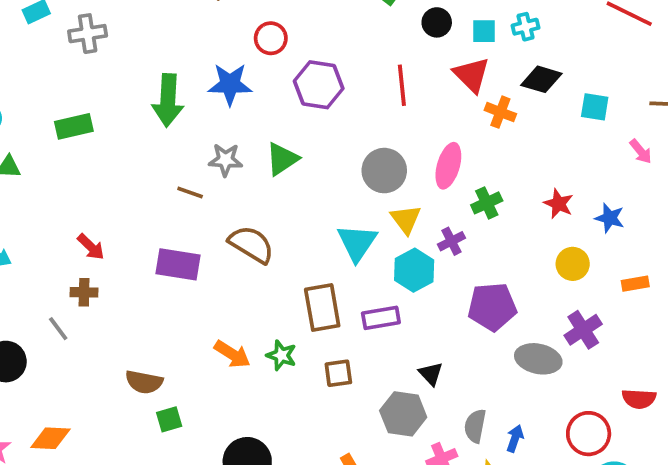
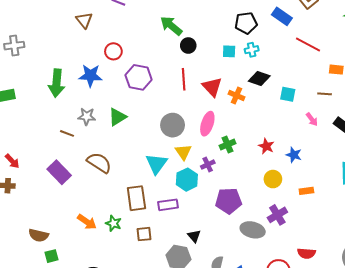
black circle: (437, 22) -> (188, 46), moved
red triangle: (471, 75) -> (212, 87), moved
purple rectangle: (178, 264) -> (59, 172), turned 35

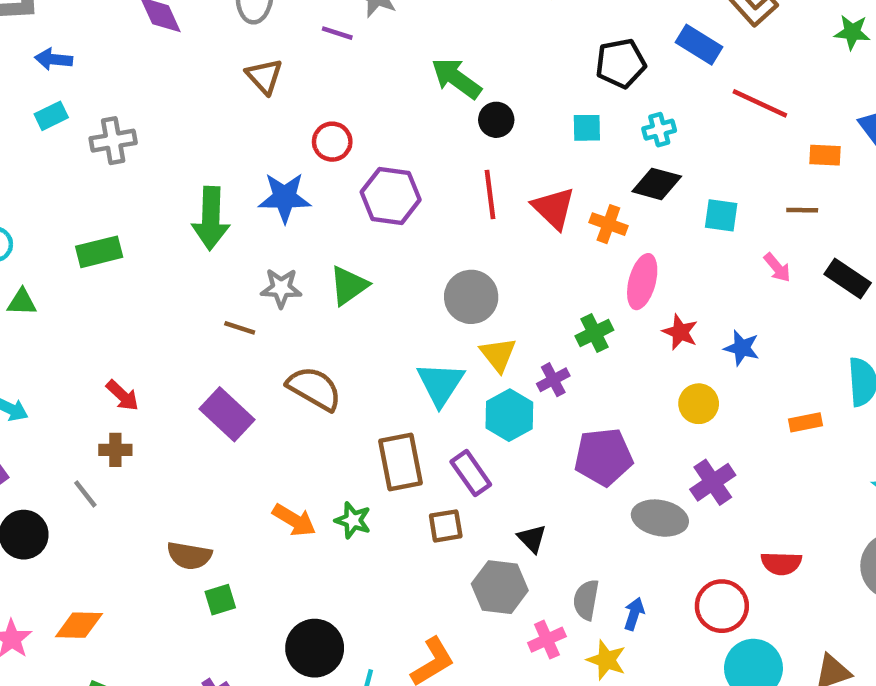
cyan cross: (252, 50) -> (659, 130), moved
pink ellipse: (207, 124) -> (642, 282), moved
orange rectangle: (306, 191) -> (805, 422), moved
purple rectangle: (168, 205) -> (471, 473), turned 66
brown square: (144, 234) -> (446, 526), moved

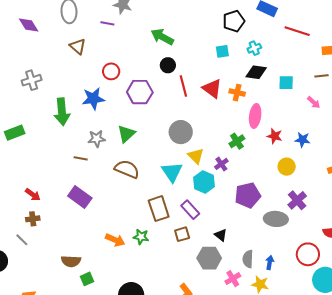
black circle: (496, 120) -> (168, 65), moved
gray cross: (113, 141) -> (32, 80), moved
brown semicircle: (314, 388) -> (127, 169), moved

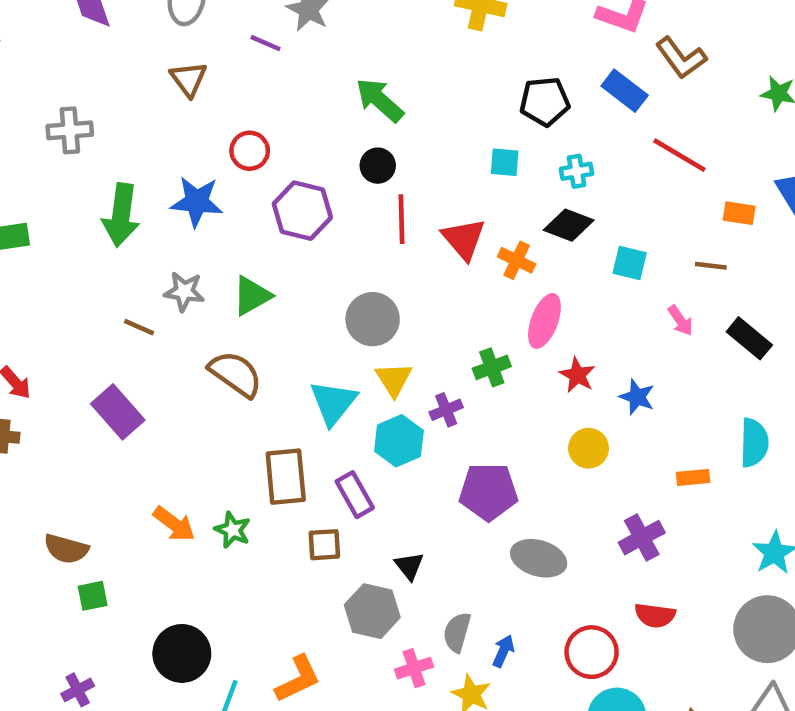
purple cross: (297, 200) -> (642, 538), moved

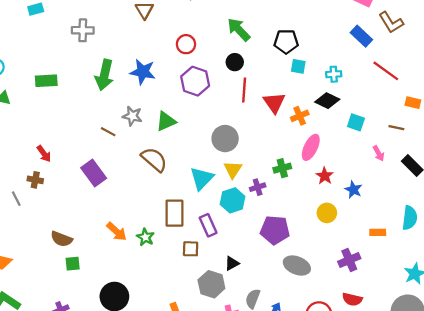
black pentagon: (545, 101) -> (286, 42), moved
red circle: (250, 151) -> (186, 44), moved
orange cross: (517, 260) -> (300, 116), turned 36
black triangle: (409, 566) -> (232, 263), turned 35

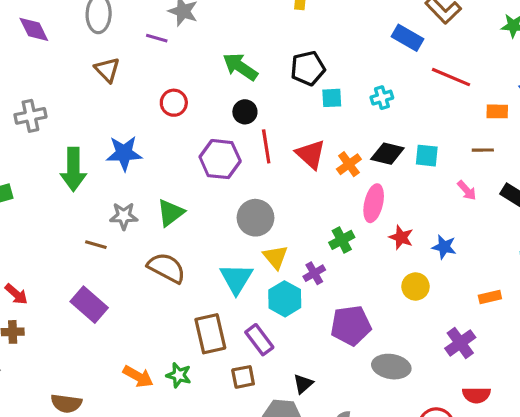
purple hexagon: (195, 81) -> (220, 159), moved
black diamond: (327, 101) -> (387, 154), moved

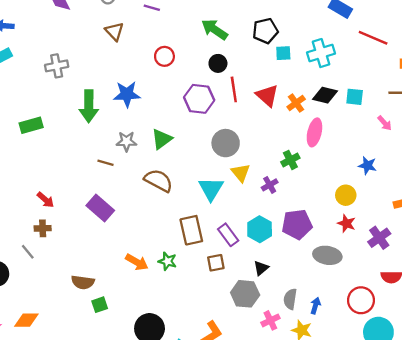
cyan cross: (382, 98) -> (321, 53), size x1.6
red star: (401, 237) -> (346, 223), moved
cyan hexagon: (285, 299) -> (260, 229), moved

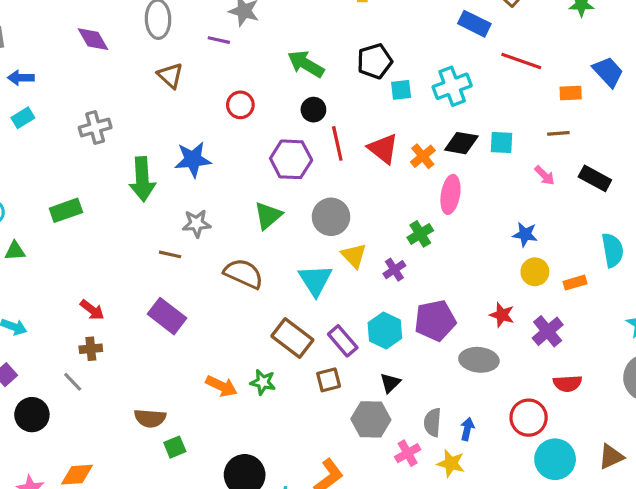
green triangle: (162, 139) -> (268, 216), moved
yellow circle: (346, 195) -> (535, 272), moved
brown rectangle: (191, 230) -> (292, 338), turned -36

